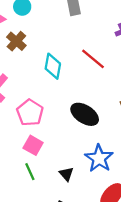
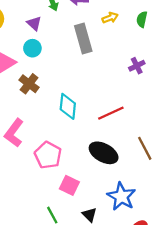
red line: (93, 59) -> (111, 113), moved, turned -60
pink square: (33, 145) -> (69, 185), moved

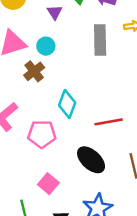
cyan circle: (32, 48) -> (46, 46), moved
pink pentagon: (48, 155) -> (42, 134), moved, turned 30

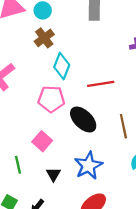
brown cross: (34, 71) -> (44, 38), moved
pink pentagon: (42, 134) -> (51, 99), moved

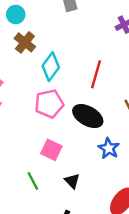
cyan diamond: (62, 66) -> (51, 67), turned 30
red line: (101, 84) -> (96, 74), turned -50
blue star: (88, 166) -> (109, 148), moved, size x0.7

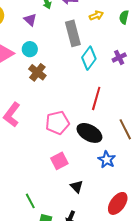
cyan diamond: (51, 67) -> (89, 58), moved
pink square: (51, 150) -> (59, 161), turned 36
green line: (33, 181) -> (30, 201), moved

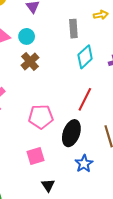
gray rectangle: (73, 33) -> (73, 29), size x0.7
black ellipse: (89, 133) -> (71, 133), turned 70

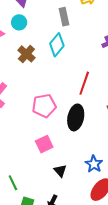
cyan circle: (27, 36) -> (19, 22), moved
cyan diamond: (85, 57) -> (57, 45), moved
blue star: (84, 164) -> (94, 164), moved

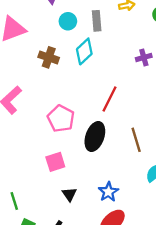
cyan circle: (19, 22) -> (68, 21), moved
brown cross: (26, 54) -> (49, 57), turned -30
pink pentagon: (44, 106) -> (61, 118), turned 30

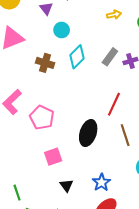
gray rectangle: (97, 21) -> (110, 57), moved, turned 42
red line: (110, 99) -> (114, 104), moved
pink pentagon: (61, 118) -> (42, 117), moved

